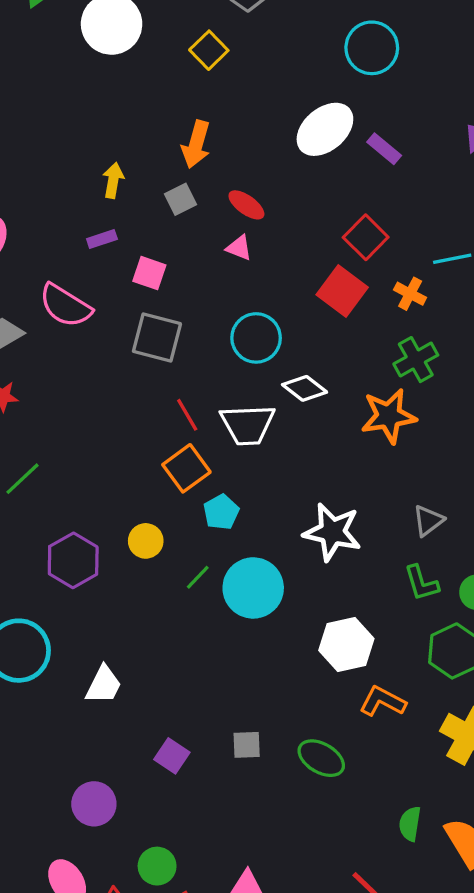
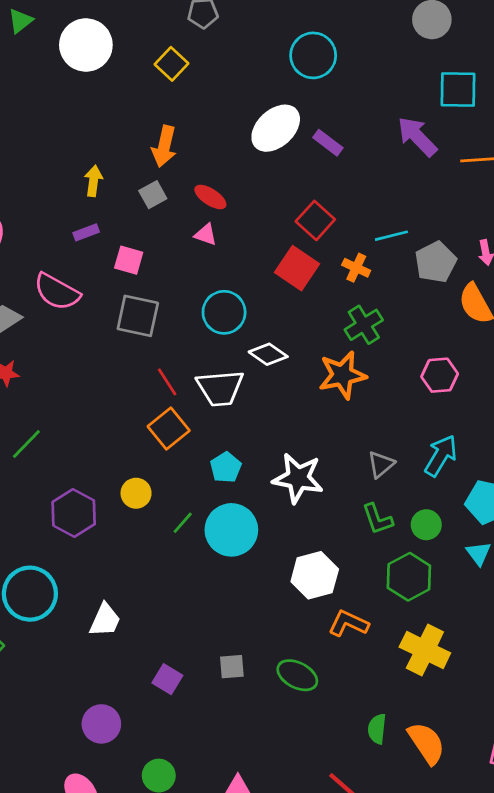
cyan pentagon: (221, 512) -> (226, 467), moved

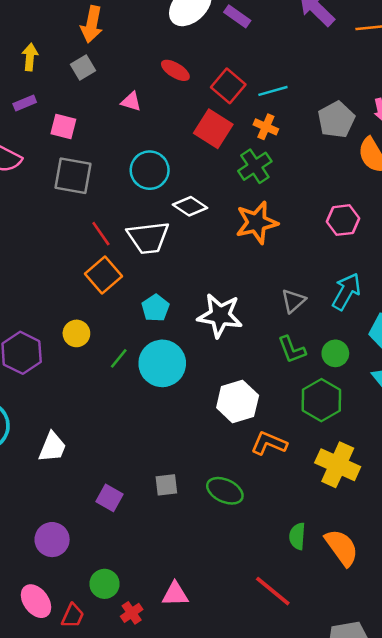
red ellipse: (210, 197) -> (175, 70), moved
cyan line: (391, 236) -> (273, 91), moved
green cross: (364, 325) -> (255, 166), moved

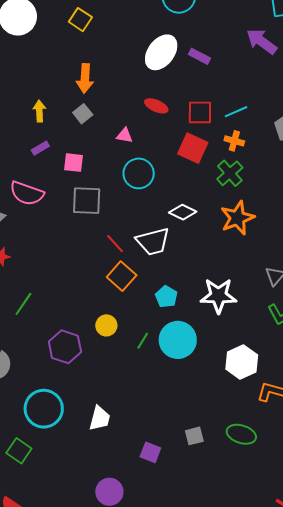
red square: (228, 86) -> (200, 112), turned -32
cyan circle: (150, 170) -> (139, 173), moved

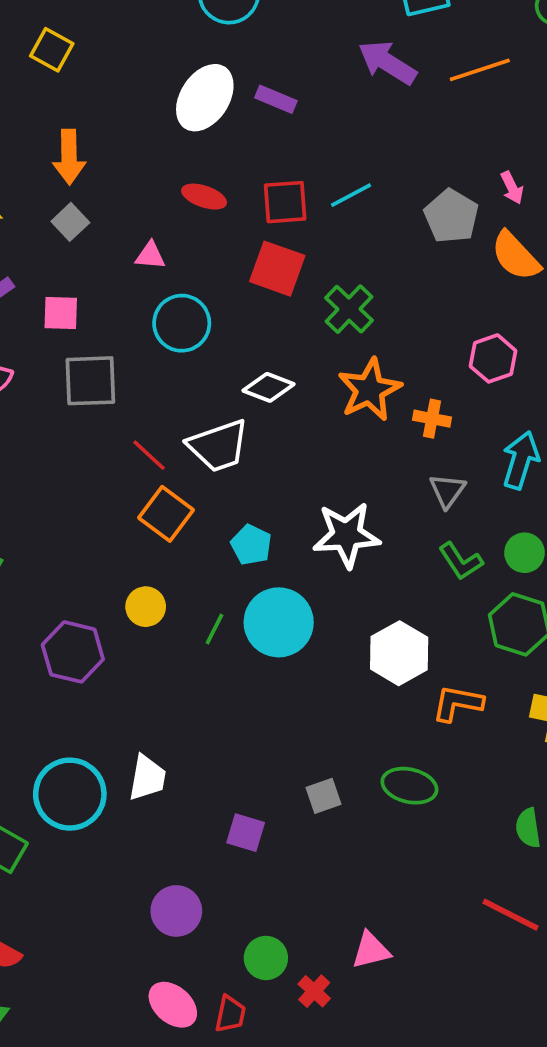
orange cross: (234, 141) -> (432, 419), moved
cyan circle: (44, 409) -> (70, 794), moved

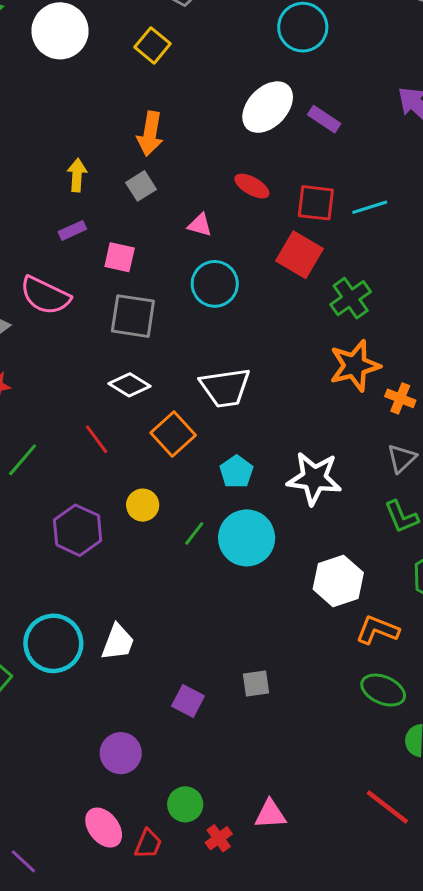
white diamond: (269, 387) -> (130, 385), moved
red line: (149, 455) -> (97, 439), moved
green ellipse: (409, 786) -> (383, 690), moved

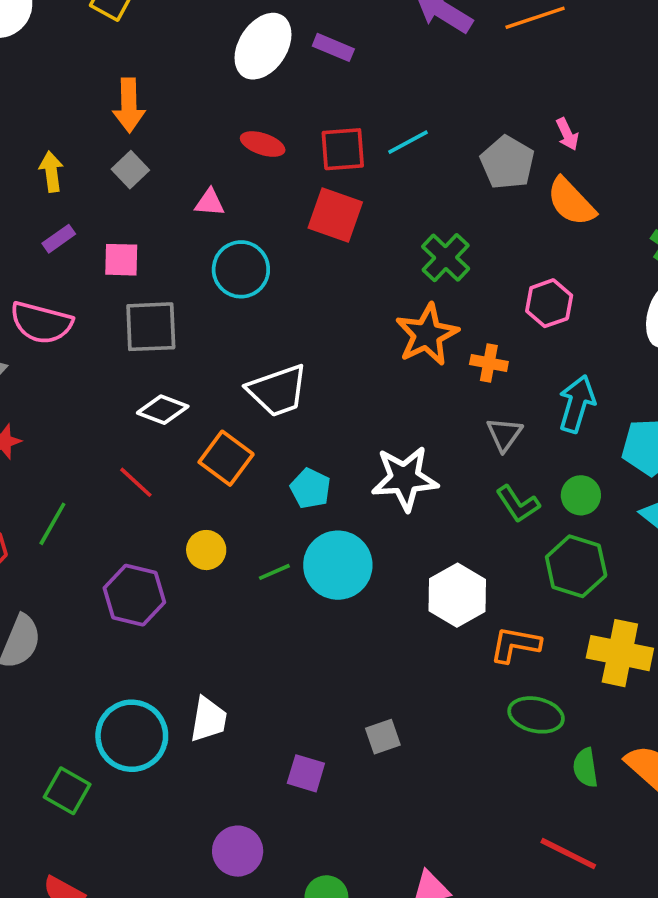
green cross: (351, 298) -> (446, 258), moved
green line: (194, 533) -> (274, 572), turned 40

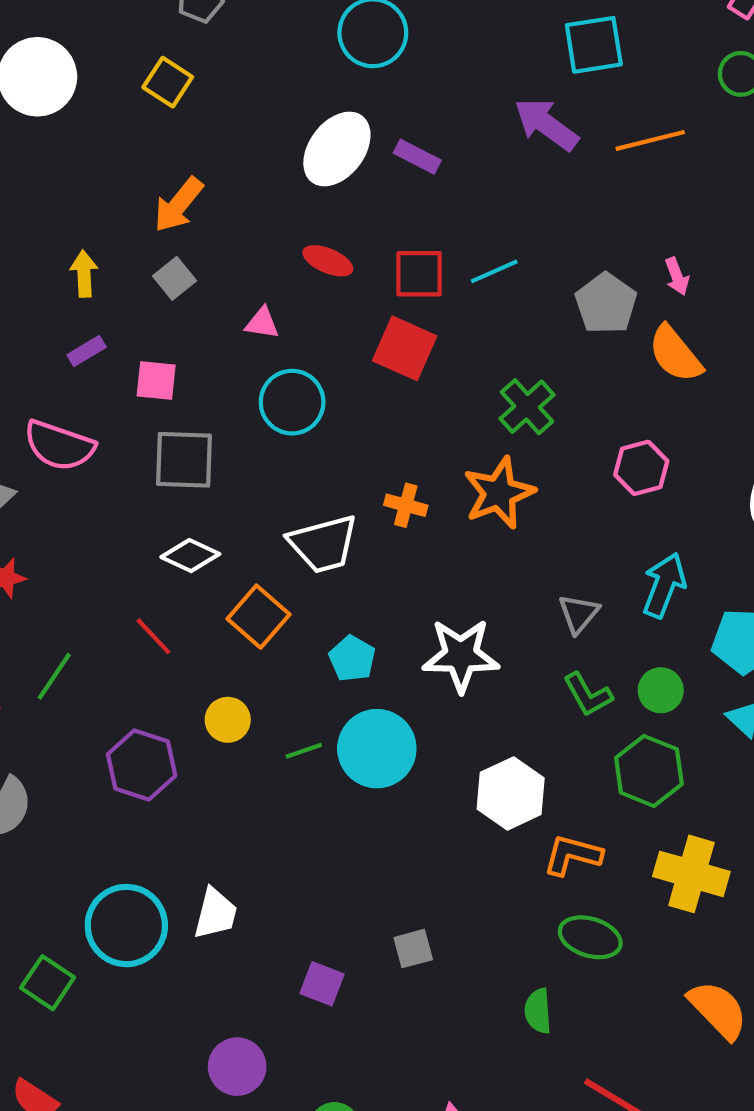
orange arrow: (129, 105) -> (178, 205), turned 36
orange cross: (489, 363) -> (406, 505), moved
green semicircle: (585, 768) -> (538, 1011), moved

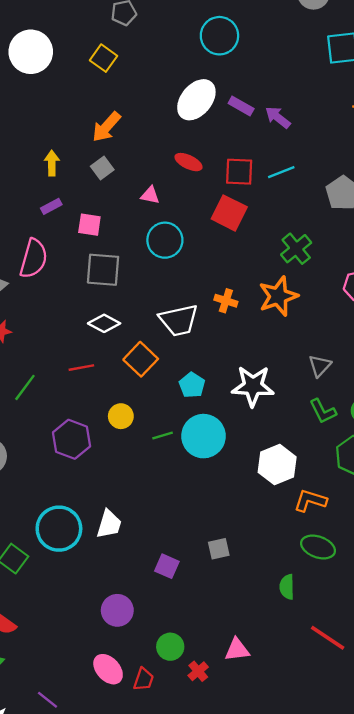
purple arrow: (546, 124) -> (278, 117), moved, size x0.7
pink semicircle: (59, 446) -> (34, 259), turned -96
red line: (153, 636) -> (81, 368), turned -60

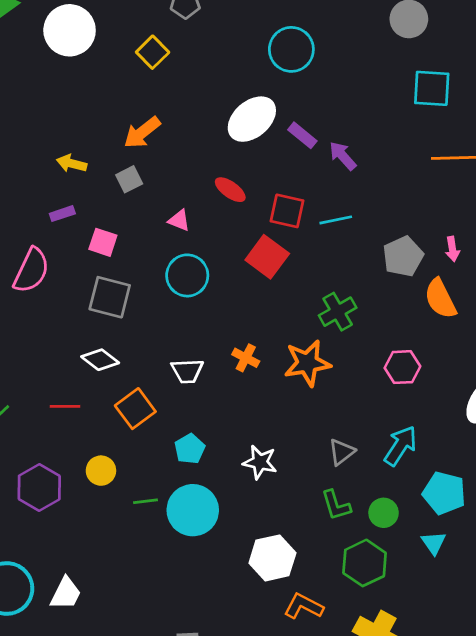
yellow arrow: (52, 163) -> (72, 163), turned -85
white trapezoid: (179, 320) -> (187, 371), size x0.7
white star: (253, 386) -> (260, 462), size x0.7

